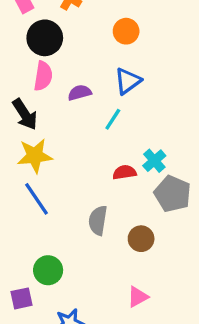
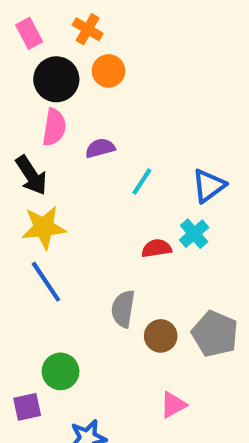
orange circle: (126, 31) -> (108, 71), moved
blue triangle: (128, 81) -> (209, 186), moved
gray pentagon: (173, 194) -> (215, 334), moved
brown circle: (141, 239) -> (161, 336), moved

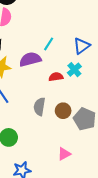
purple semicircle: (100, 148) -> (30, 59), moved, size x1.5
brown circle: (161, 336) -> (63, 111), moved

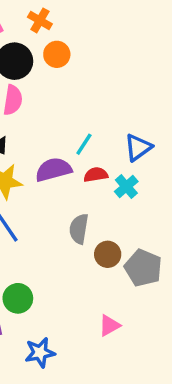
red semicircle: (56, 77) -> (96, 175), moved
gray semicircle: (39, 107) -> (79, 229), moved

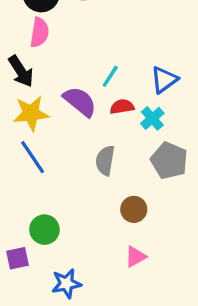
purple semicircle: (53, 170) -> (80, 102), turned 54
brown circle: (108, 254) -> (134, 209), moved
gray pentagon: (143, 268) -> (169, 161), moved

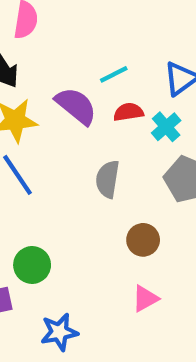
cyan line: (110, 76) -> (114, 74), turned 30

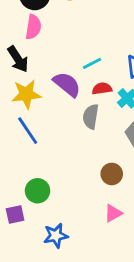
gray semicircle: (107, 179) -> (91, 117), moved

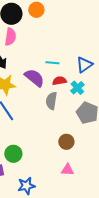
cyan line: (92, 63) -> (52, 63), turned 32
pink triangle: (113, 213) -> (67, 170), turned 32

